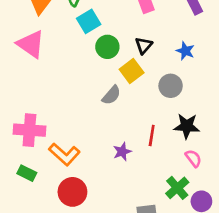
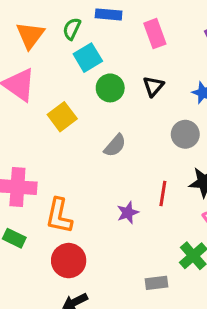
yellow square: (132, 71) -> (62, 117), moved
orange L-shape: (64, 154) -> (59, 216), turned 60

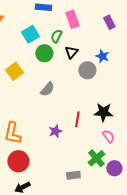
green semicircle: (72, 29) -> (56, 36), moved
gray circle: (185, 134) -> (87, 70), moved

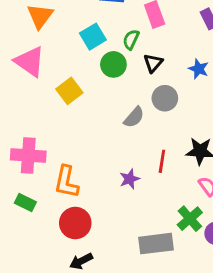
gray circle: (87, 70) -> (165, 98), moved
gray semicircle: (47, 89) -> (134, 117), moved
gray rectangle: (73, 175) -> (156, 244), size x1.6

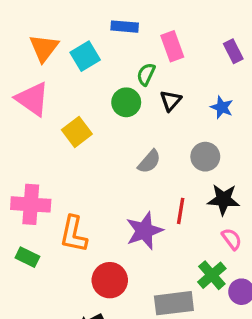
cyan square: (93, 37) -> (85, 56), moved
gray circle: (165, 98) -> (205, 157), moved
purple star: (130, 179) -> (144, 231), size x1.6
red circle: (75, 223) -> (110, 280), moved

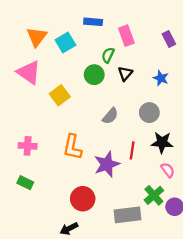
pink cross: (31, 204) -> (28, 146), size x0.7
orange L-shape: (74, 234) -> (72, 147), moved

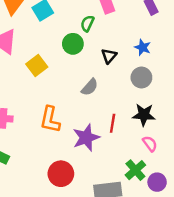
black triangle: (125, 74) -> (109, 56), moved
gray circle: (149, 113) -> (141, 78), moved

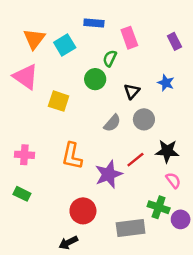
yellow square: (37, 65) -> (59, 101), turned -35
gray circle: (141, 78) -> (144, 119), moved
red line: (113, 123) -> (135, 160), turned 42
green cross: (135, 170) -> (159, 207), turned -30

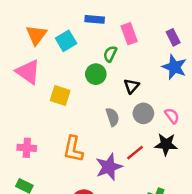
blue star: (166, 83) -> (174, 67), moved, size x1.5
gray semicircle: (112, 123) -> (112, 117), turned -60
pink semicircle: (173, 180) -> (172, 116), moved

